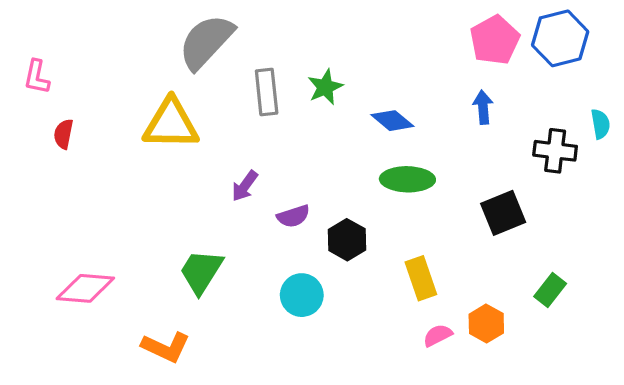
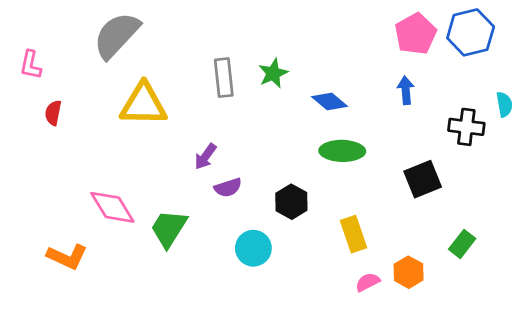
gray semicircle: (206, 42) -> (117, 35), moved
purple semicircle: (293, 216) -> (228, 188), moved
pink diamond: (85, 288) -> (112, 207), moved, turned 54
orange L-shape: (166, 347) -> (67, 257), moved

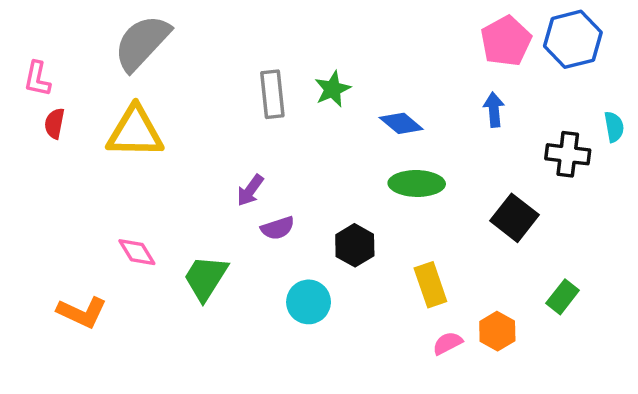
yellow triangle: (143, 104) -> (135, 132), moved
red semicircle: (53, 113) -> (54, 123), moved
black square: (423, 179) -> (515, 218), turned -30
pink diamond: (112, 207) -> (137, 252), size x0.7

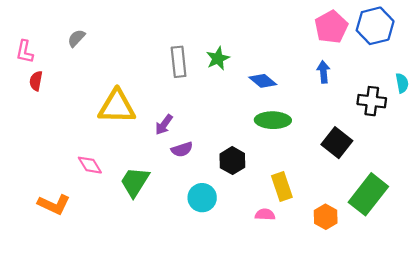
gray semicircle: (142, 43) -> (76, 38), moved, size x0.5
yellow triangle: (135, 132) -> (117, 107), moved
green rectangle: (563, 297) -> (368, 194), size x1.8
pink semicircle: (448, 343) -> (265, 214), moved, turned 30

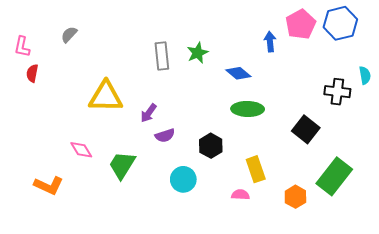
blue arrow: (323, 72) -> (270, 42), moved

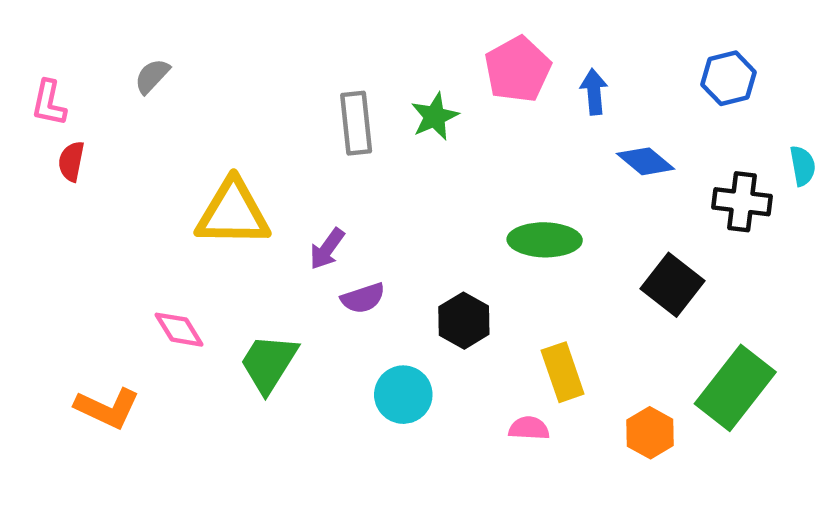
blue hexagon: (340, 23) -> (729, 78), moved, size x0.7
pink pentagon: (301, 24) -> (518, 69), moved
blue diamond: (238, 73) -> (646, 161), moved

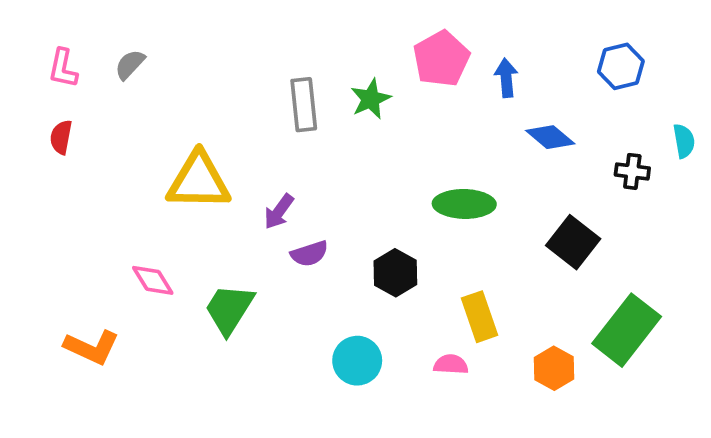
pink L-shape: (49, 103) -> (63, 68), moved
black cross: (742, 202) -> (632, 171), size x0.7
cyan circle: (403, 395) -> (357, 361), moved

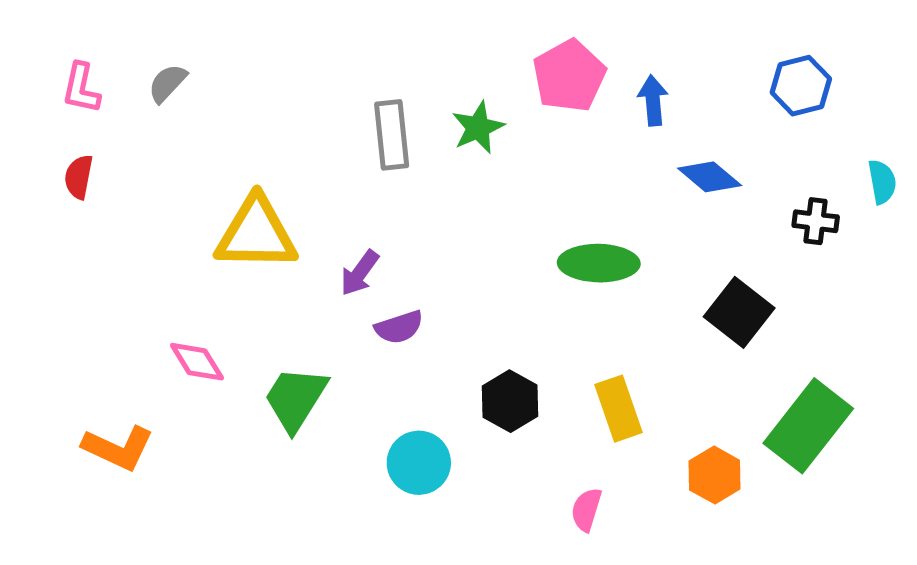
black hexagon: (395, 273) -> (510, 401), moved
cyan circle: (357, 361) -> (419, 463), moved
pink semicircle: (451, 364) -> (586, 510), moved, turned -76

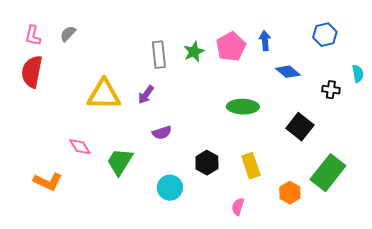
pink pentagon: (569, 76) -> (231, 47), moved
red semicircle: (79, 177) -> (32, 72), size x1.8
purple arrow: (360, 273) -> (146, 95), moved

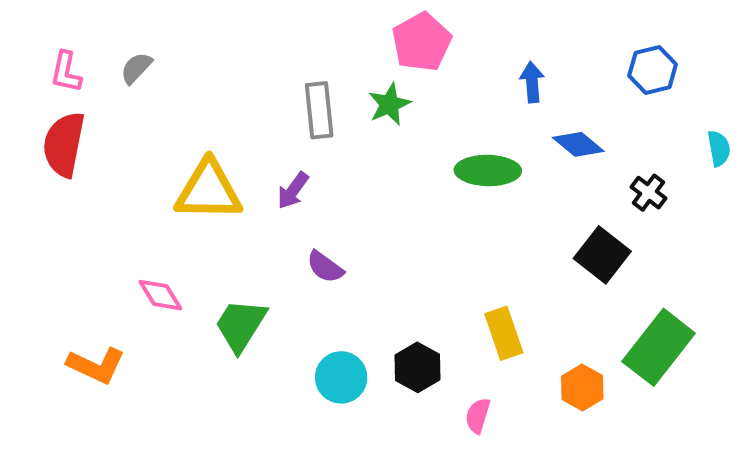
pink pentagon: (231, 47) -> (421, 42), moved
black cross: (331, 90) -> (649, 193), moved, turned 30
green ellipse: (243, 107) -> (488, 170), moved
purple semicircle: (162, 133) -> (325, 267), turned 54
black hexagon: (207, 163) -> (417, 367), moved

